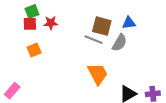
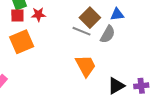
brown square: (102, 26) -> (90, 18), turned 30
orange square: (34, 50) -> (22, 42), size x1.6

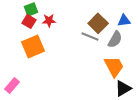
red square: (17, 15) -> (29, 21), turned 32
orange trapezoid: (86, 66) -> (114, 66), moved

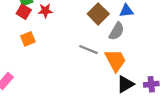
gray line: (90, 36) -> (89, 50), moved
orange square: (33, 46) -> (28, 39), size x0.6

